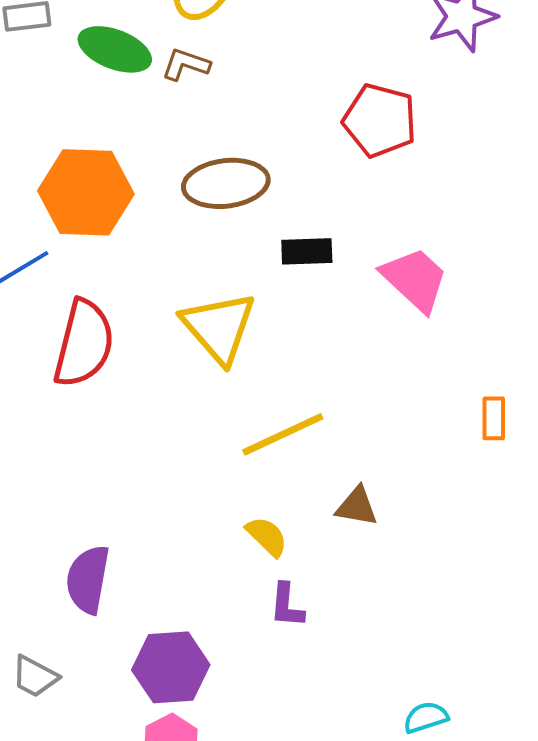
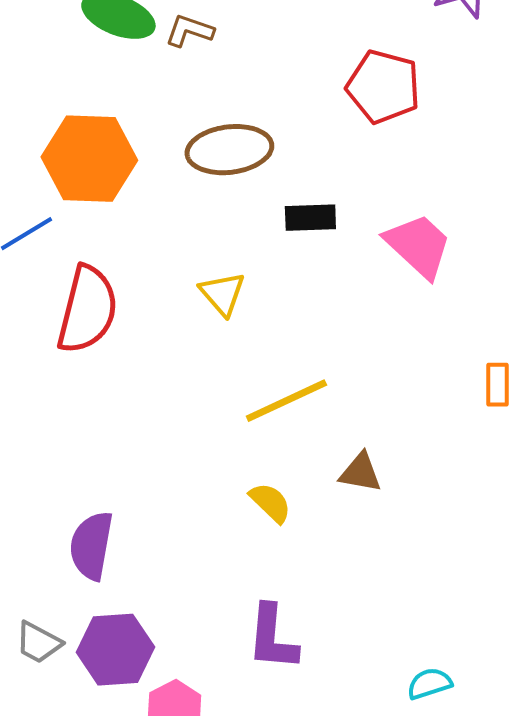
yellow triangle: (219, 327) -> (222, 294), size x0.6
purple L-shape: (287, 605) -> (272, 638), moved, size x1.5
purple hexagon: (171, 667) -> (115, 650), moved

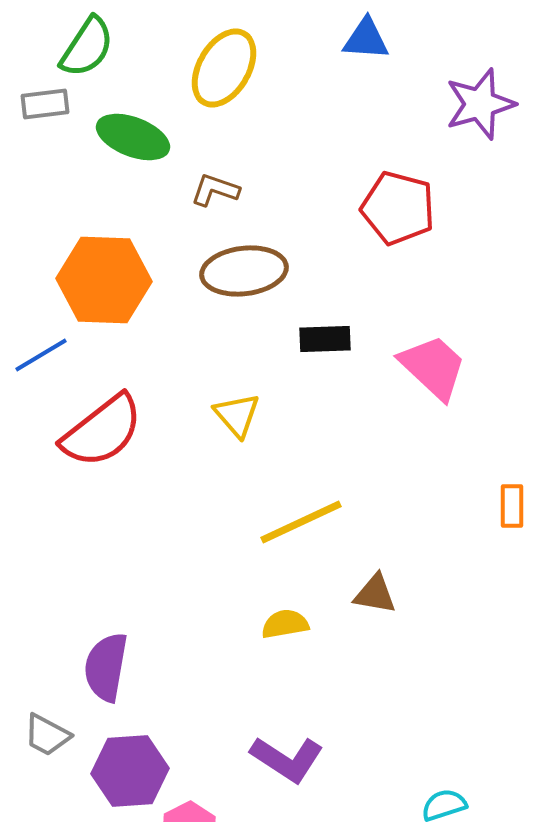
brown L-shape: (189, 31) -> (215, 190), moved
red semicircle: (87, 310) -> (102, 431), turned 38
yellow semicircle: (270, 503) -> (285, 624), turned -54
purple L-shape: (272, 638) -> (287, 759), turned -62
gray trapezoid: (38, 643) -> (47, 735), moved

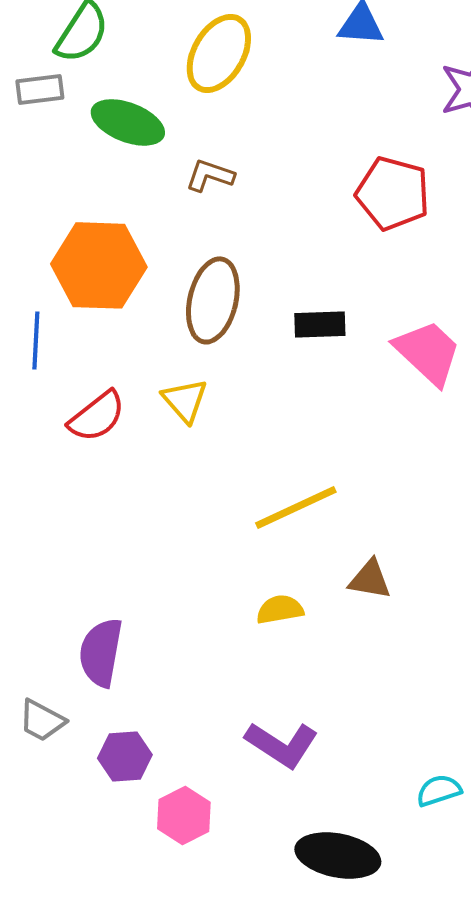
brown ellipse: (244, 271) -> (213, 300), moved, turned -70
blue line: (41, 355) -> (36, 340), turned -56
yellow triangle: (237, 415) -> (185, 400), moved
red semicircle: (102, 431) -> (97, 416), size x0.7
purple hexagon: (130, 771) -> (125, 756), size x0.7

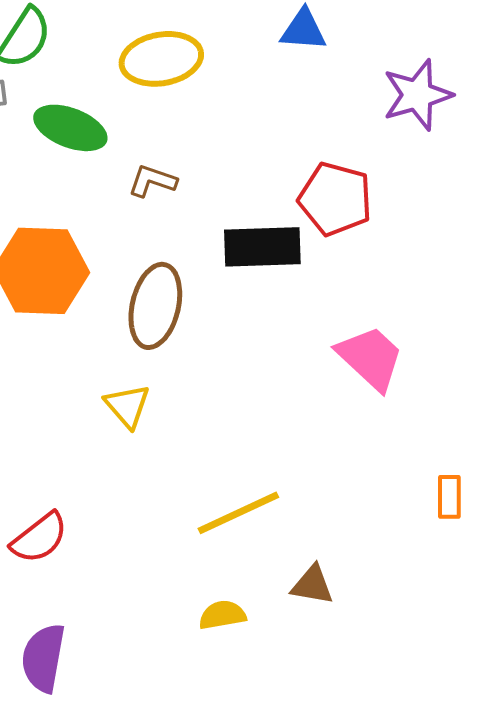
yellow ellipse: (219, 53) -> (161, 59), turned 50
black rectangle: (320, 324) -> (262, 247), moved, size x1.5
red semicircle: (97, 416) -> (39, 538), moved

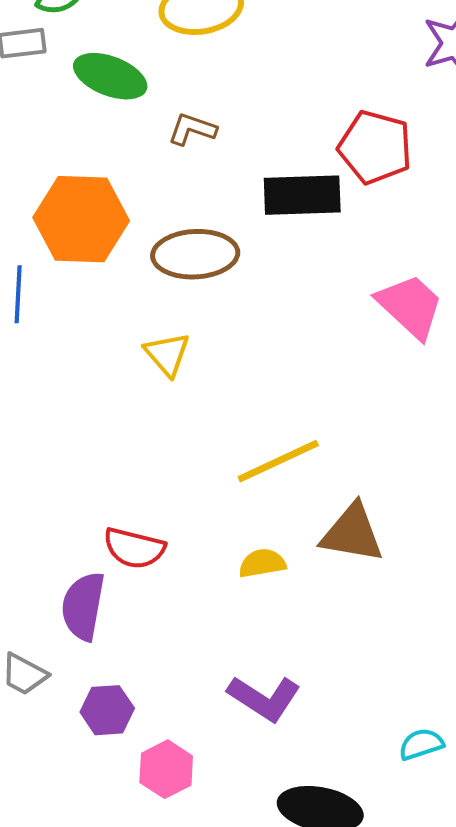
brown ellipse: (155, 306) -> (195, 254), turned 74
red semicircle: (39, 538) -> (134, 548), moved, turned 52
brown triangle: (312, 585) -> (352, 533), size x1.5

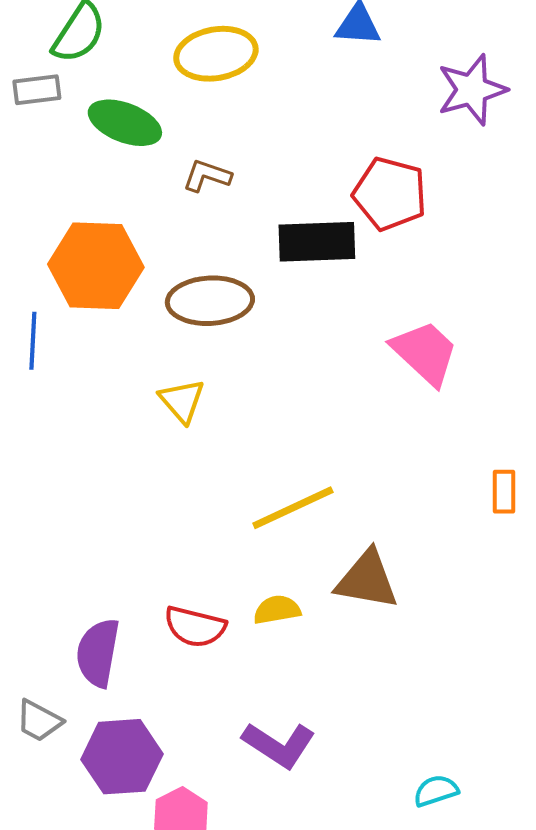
red semicircle: (134, 548) -> (195, 627), moved
purple hexagon: (107, 710) -> (122, 757), size x1.5

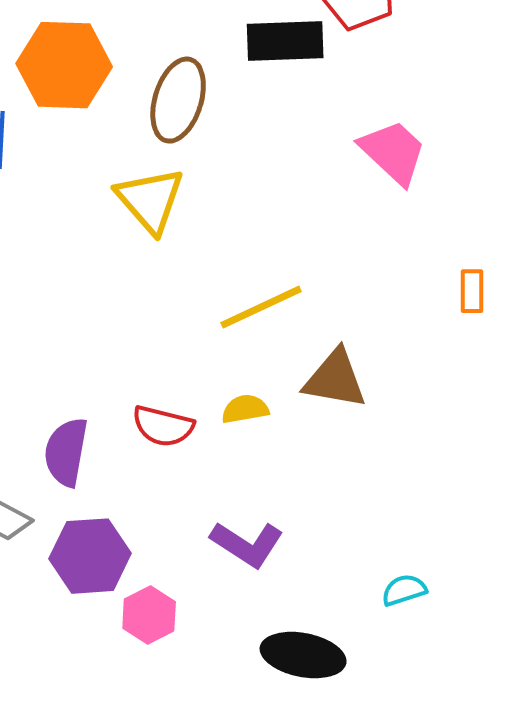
brown ellipse: (210, 301) -> (178, 100), turned -70
yellow triangle: (182, 401) -> (150, 200), size x1.5

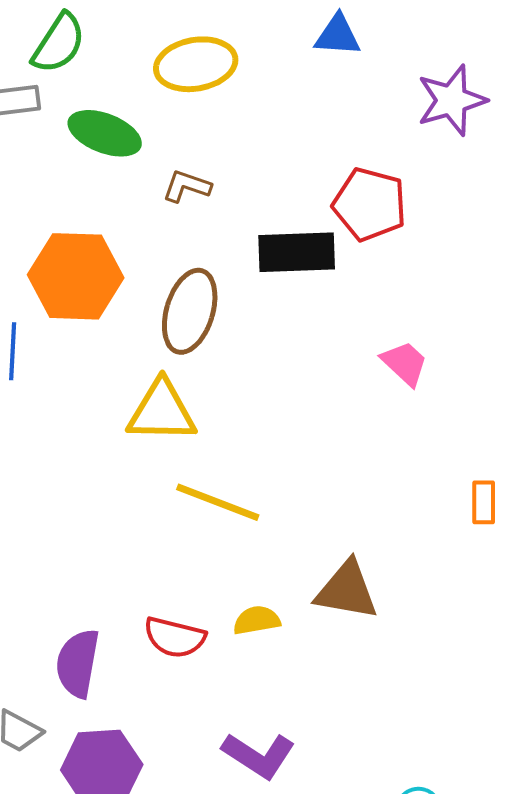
pink trapezoid: (393, 152) -> (405, 363), size x0.7
yellow triangle: (150, 200) -> (162, 411), turned -48
yellow line: (261, 307) -> (218, 502), moved, turned 46

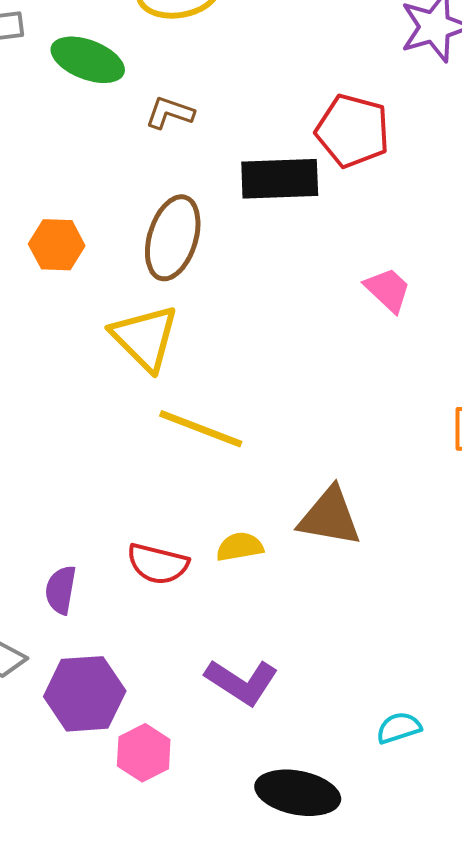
orange hexagon: (76, 276) -> (57, 245), moved, size x0.6
yellow triangle: (162, 411) -> (145, 338), turned 44
purple semicircle: (78, 663) -> (61, 590), size x0.7

